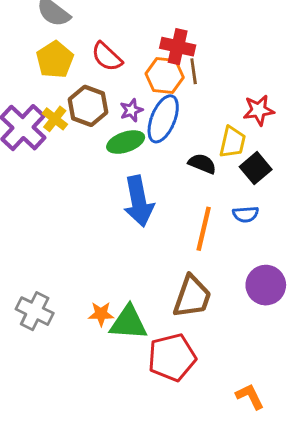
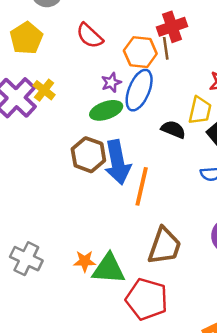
red cross: (178, 47) -> (172, 27), moved, turned -32
yellow pentagon: (55, 60) -> (26, 38), moved
brown hexagon: (88, 106) -> (88, 155), moved
orange line: (204, 229) -> (142, 186), moved
red pentagon: (172, 357) -> (147, 299), turned 30

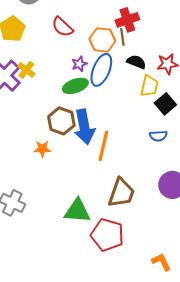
black semicircle: (173, 129) -> (136, 62), moved
orange star: (85, 261) -> (42, 149), moved

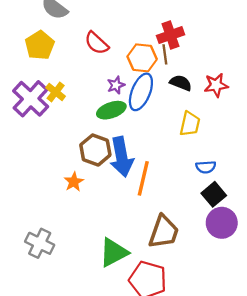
yellow trapezoid: (149, 86) -> (190, 124), moved
black square: (165, 104) -> (214, 194), moved
orange star: (42, 149) -> (74, 182), turned -30
green triangle: (77, 211) -> (114, 252), turned -32

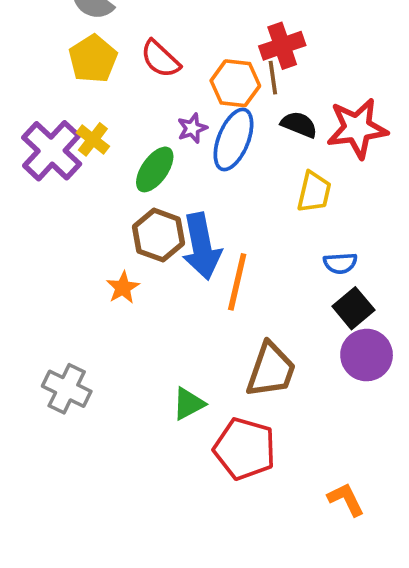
yellow pentagon: (40, 45) -> (93, 59), moved
red star: (216, 85) -> (357, 128), size x1.5
green ellipse: (111, 110) -> (155, 169), moved, turned -36
green triangle: (114, 252) -> (188, 404), size x0.7

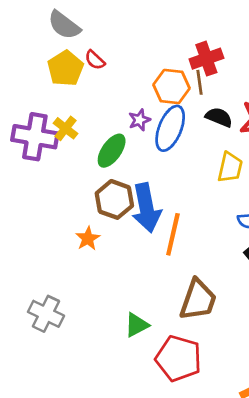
red semicircle: (160, 59) -> (95, 60), moved, size x0.7
purple cross: (52, 151) -> (35, 137), turned -33

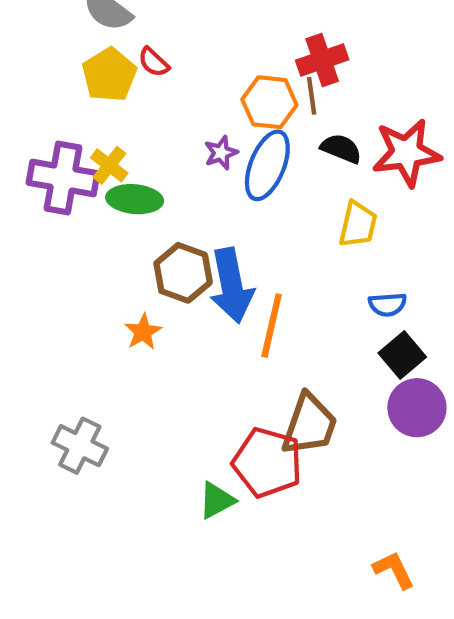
green ellipse: (112, 151) -> (135, 199), moved, turned 60
green triangle: (137, 325) -> (217, 500), moved
red pentagon: (178, 358) -> (267, 463), moved

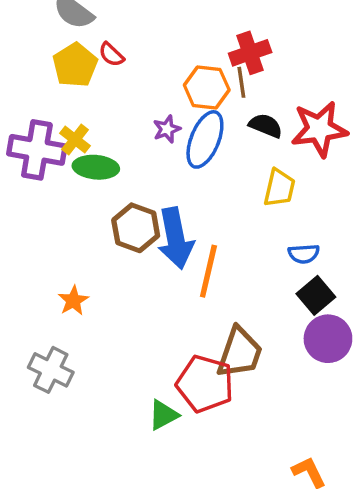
orange star: (143, 332) -> (73, 301), moved

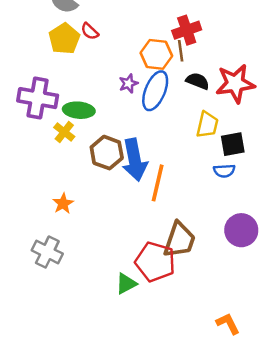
yellow cross: (75, 139) -> (64, 132), moved
black square: (316, 295) -> (233, 144), moved, turned 30

